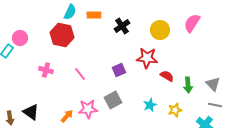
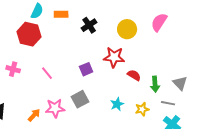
gray line: (215, 105) -> (168, 103), moved

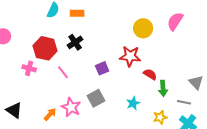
black cross: (89, 25) -> (75, 42), moved
red hexagon: (29, 34) -> (45, 48), moved
green arrow: (155, 84) -> (163, 88), moved
pink star: (55, 108) -> (71, 107), turned 30
yellow star: (142, 109) -> (160, 117), moved

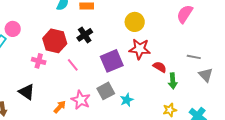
yellow circle: (143, 28) -> (135, 22), moved
purple square: (102, 68) -> (112, 61), size x1.6
gray line: (184, 102) -> (194, 57), moved
cyan star: (133, 103) -> (127, 100), moved
black triangle: (14, 110) -> (27, 92), moved

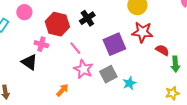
pink circle: (13, 29) -> (24, 12), moved
black triangle: (27, 92) -> (29, 62), moved
pink star: (81, 100) -> (83, 69), moved

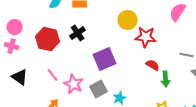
red star: (142, 32) -> (146, 37), moved
pink cross: (41, 44) -> (12, 46), moved
pink line: (75, 48) -> (53, 75), moved

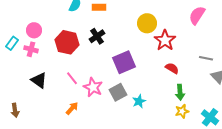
red star: (146, 37) -> (165, 40), turned 30
green arrow: (166, 79) -> (180, 92), moved

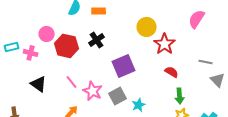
pink circle: (34, 30) -> (47, 34), moved
cyan rectangle: (12, 43) -> (12, 47), turned 40

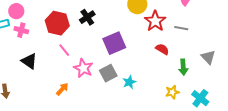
pink circle: (47, 34) -> (16, 11), moved
gray line: (206, 62) -> (181, 28), moved
pink line: (72, 82) -> (64, 50), moved
green arrow: (180, 96) -> (183, 67), moved

